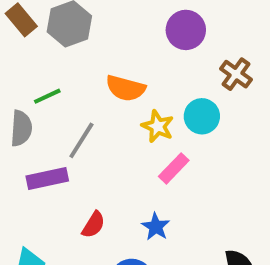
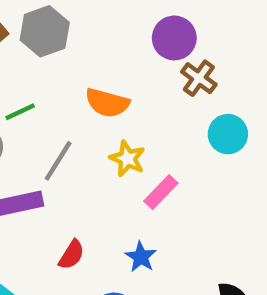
brown cross: (236, 74) -> (199, 78), moved
cyan circle: (202, 116) -> (228, 134), moved
yellow star: (158, 126) -> (127, 159), moved

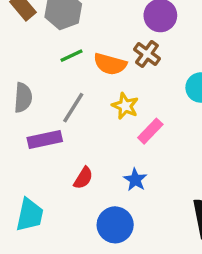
brown cross: (199, 78) -> (147, 54), moved
green line: (20, 112) -> (72, 56), moved

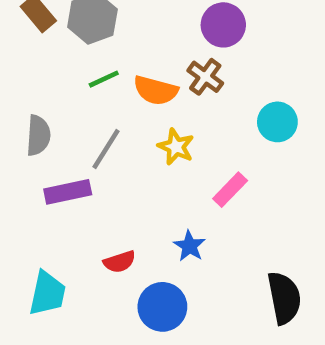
pink rectangle: (150, 131) -> (230, 190), moved
red semicircle: (83, 178) -> (120, 262), moved, turned 40

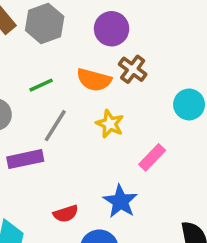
purple circle: (223, 25) -> (112, 29), moved
green line: (104, 79) -> (41, 85), moved
blue star: (189, 246) -> (120, 201), size x1.4

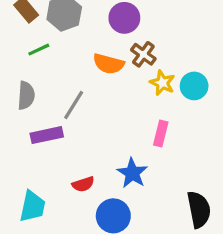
green line: (41, 85) -> (39, 50), moved
yellow star: (110, 124) -> (162, 83), moved
pink rectangle: (152, 157) -> (161, 133), turned -30

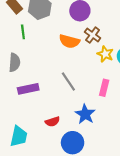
green line: (39, 50) -> (23, 32), turned -72
gray line: (74, 105) -> (68, 81), moved, turned -66

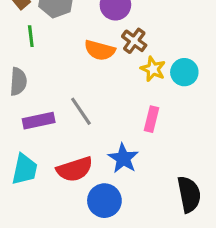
gray line: (68, 81) -> (81, 111), moved
red semicircle: (52, 122) -> (75, 169), size x1.6
cyan trapezoid: (19, 136) -> (25, 169), moved

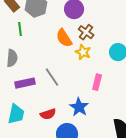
orange semicircle: (100, 50) -> (64, 38), turned 42
yellow star: (153, 69) -> (83, 52), moved
red semicircle: (75, 169) -> (48, 114), size x0.7

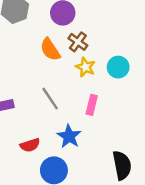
yellow star: (83, 52) -> (85, 67), moved
gray line: (52, 77) -> (50, 99), moved

